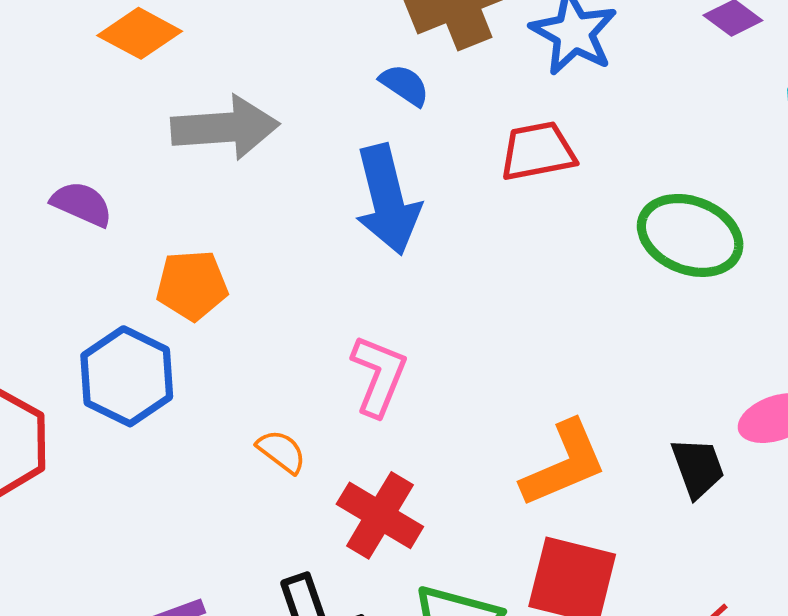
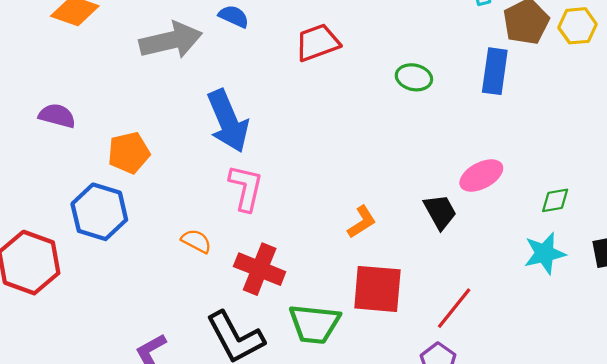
gray arrow: (225, 128) -> (171, 40), moved
blue arrow: (387, 200) -> (228, 121), moved
green ellipse: (690, 235) -> (414, 77), size x0.6
orange L-shape: (564, 464) -> (362, 222), size x0.6

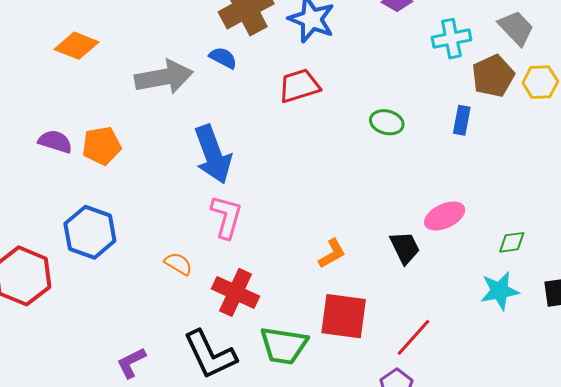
blue rectangle: (495, 71) -> (462, 120), size x0.7
orange pentagon: (129, 153) -> (101, 146), moved

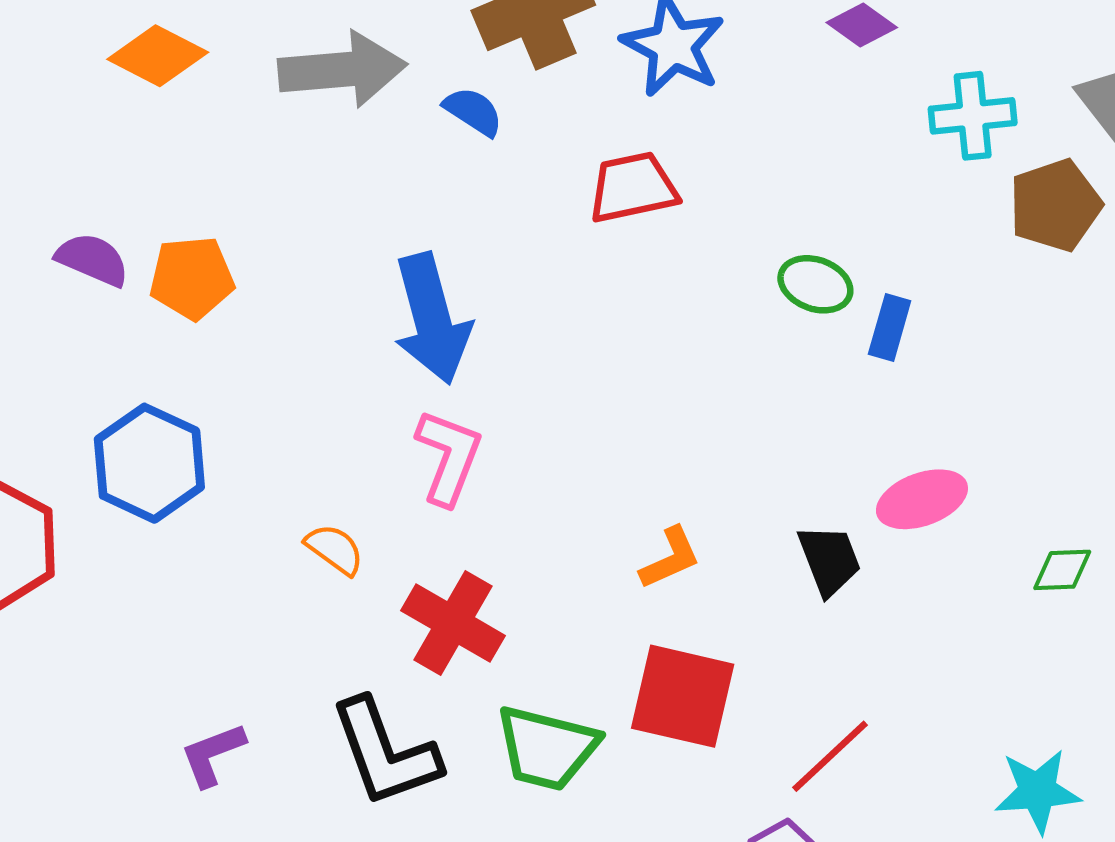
gray arrow: (164, 77) -> (342, 70), moved
blue rectangle: (462, 120) -> (890, 327), moved
cyan star: (500, 291) -> (1038, 791), moved

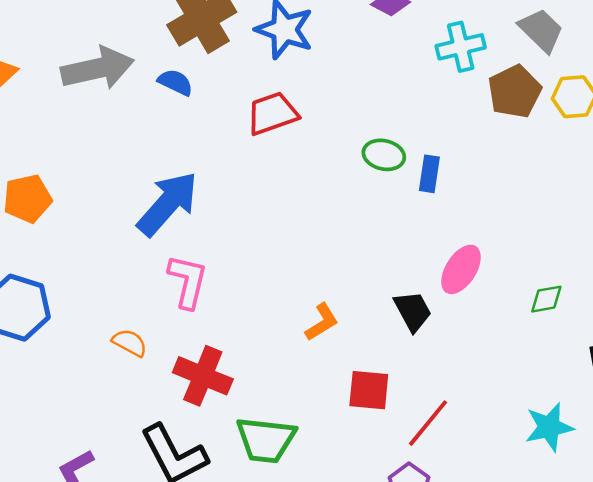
blue arrow: (432, 319) -> (168, 204), turned -116
pink ellipse: (922, 499) -> (461, 269), turned -30
red square: (683, 696) -> (369, 390), moved, size x0.7

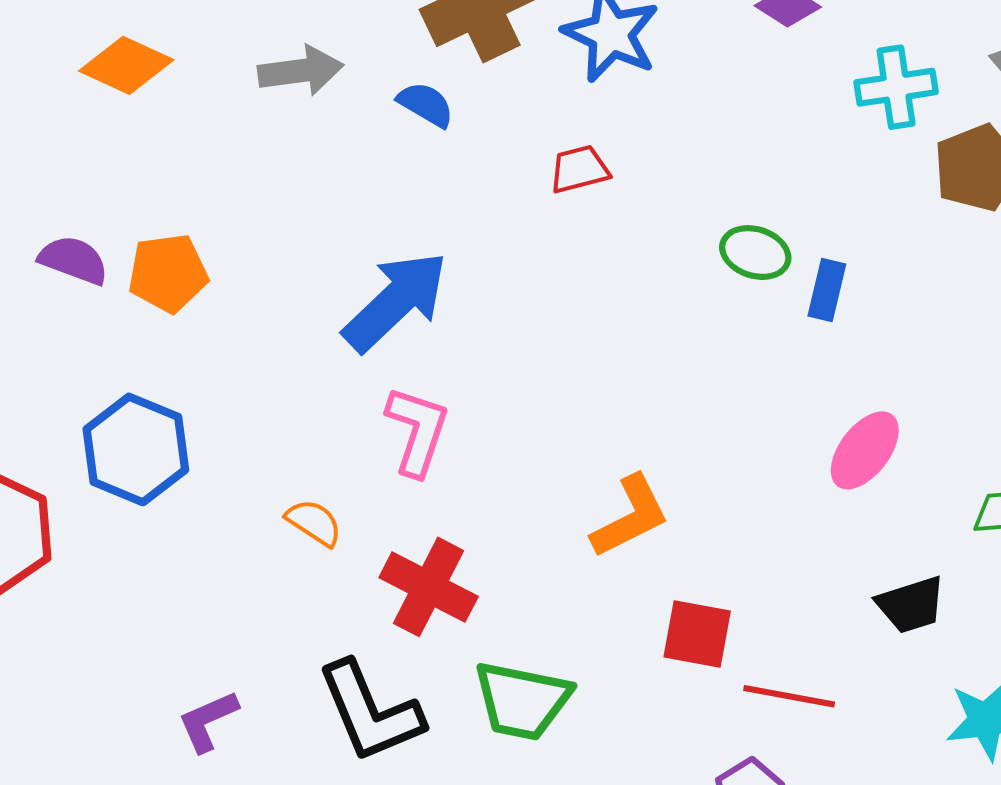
gray arrow: (98, 68) -> (301, 71), size x0.7
red trapezoid: (272, 114) -> (579, 169), size x0.7
black trapezoid: (413, 311) -> (911, 605), moved, turned 96
orange L-shape: (322, 322) -> (630, 517), size x1.4
red line: (428, 423) -> (789, 696), turned 56

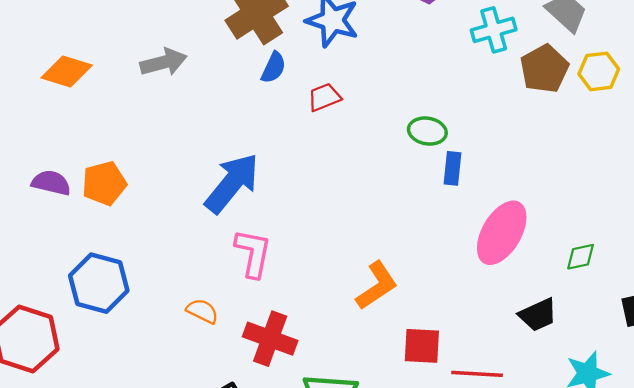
blue semicircle: (426, 104) -> (274, 68), moved, turned 92
blue rectangle: (827, 290) -> (453, 168), moved
pink ellipse: (865, 450) -> (502, 233), size x1.4

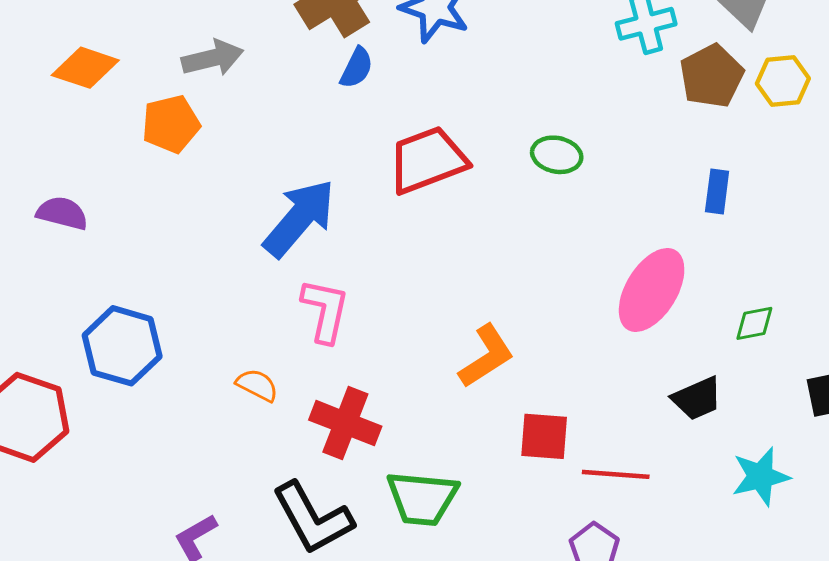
red trapezoid: (324, 97) -> (428, 160), moved, size x1.8
blue rectangle: (453, 168) -> (717, 192), moved
orange pentagon: (104, 183) -> (171, 124), moved

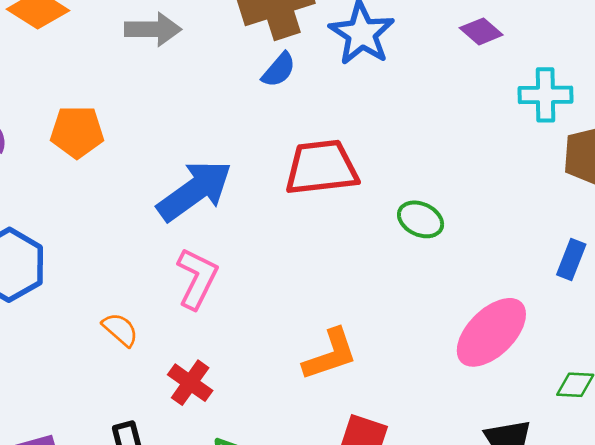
orange pentagon: (171, 124) -> (77, 132), moved
green ellipse: (557, 155) -> (421, 219), moved
red cross: (345, 423) -> (190, 383), size x0.7

